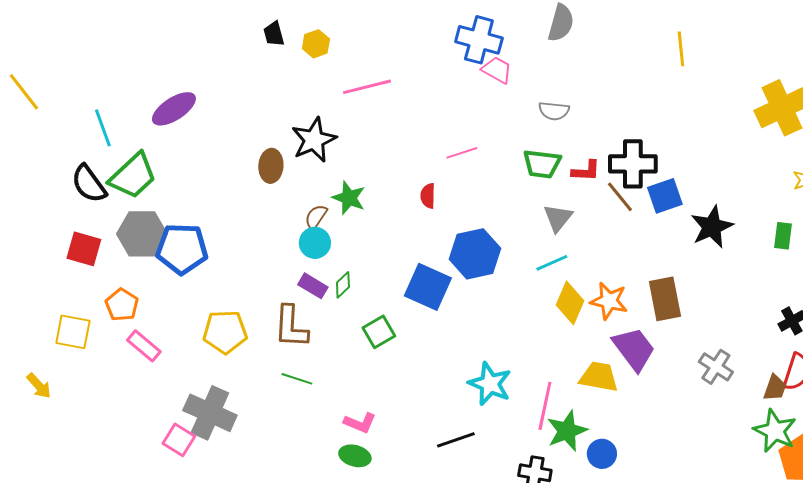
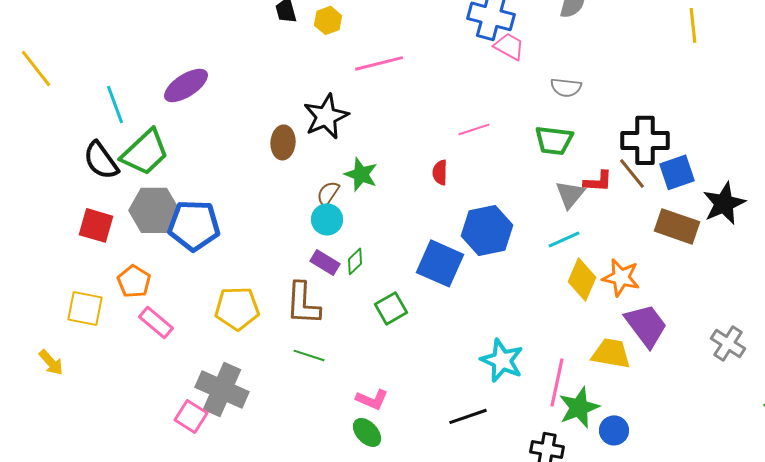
red L-shape: (586, 171) -> (598, 181), moved
brown rectangle: (665, 299) -> (677, 226), moved, turned -60
green ellipse: (355, 456) -> (367, 432), turned 32

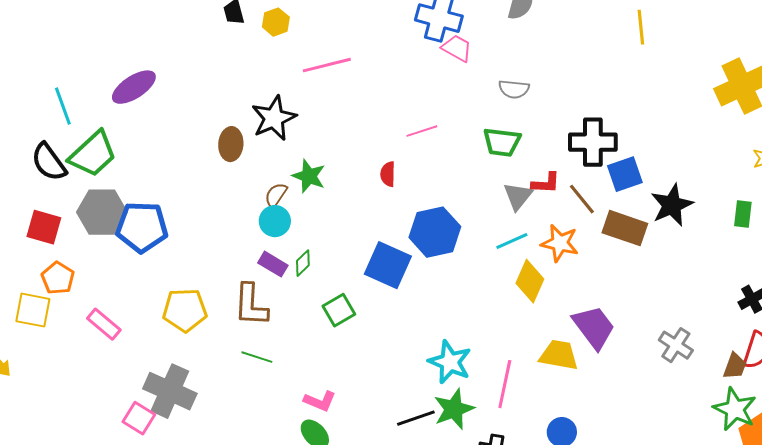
brown line: (632, 173) -> (582, 199), moved
orange star: (621, 277) -> (560, 243), moved
orange pentagon: (134, 281) -> (58, 278), moved
green star: (579, 407) -> (454, 409), moved

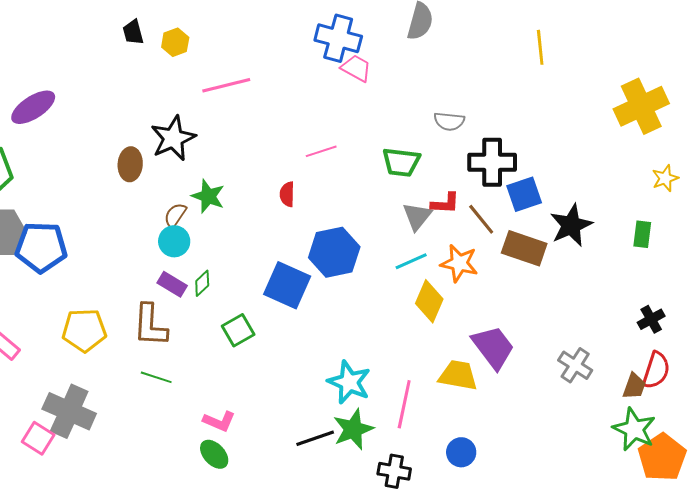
gray semicircle: (514, 89) -> (449, 121), moved

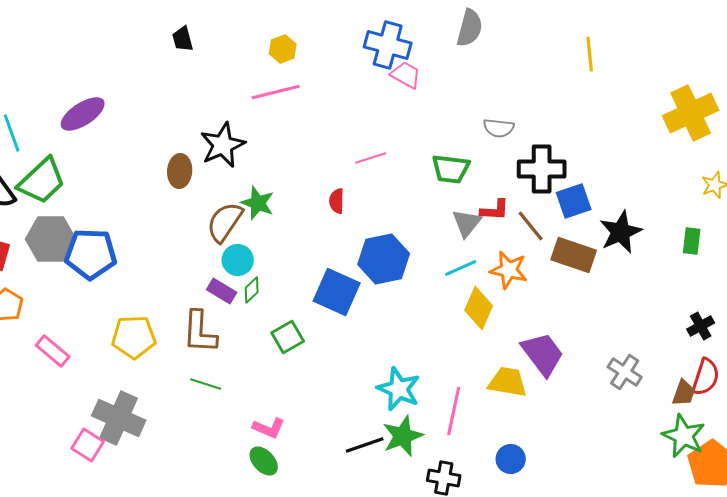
yellow hexagon: (175, 42) -> (283, 49), moved
brown semicircle: (175, 215) -> (225, 222), size x1.6
cyan circle: (174, 241) -> (238, 260), moved

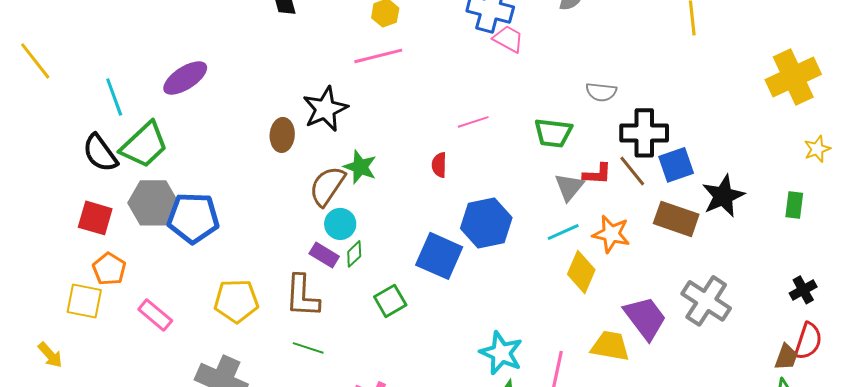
brown line: (531, 226) -> (632, 171), moved
gray cross: (625, 372) -> (706, 301), moved, size x1.4

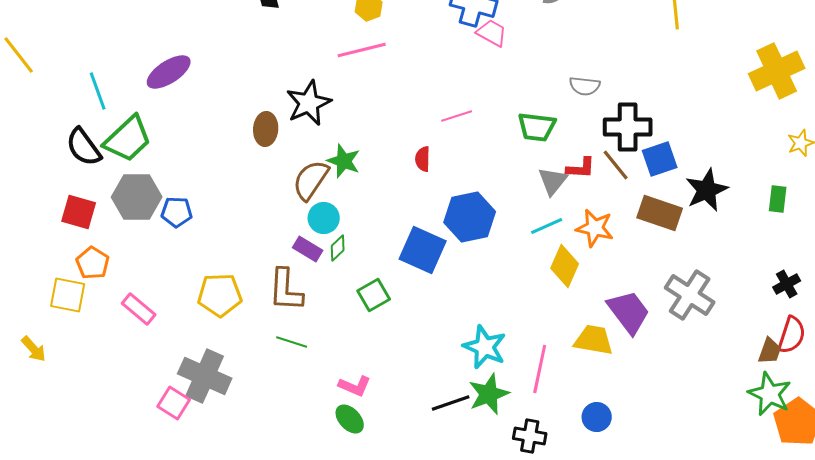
blue pentagon: (193, 218) -> (177, 212), size x0.6

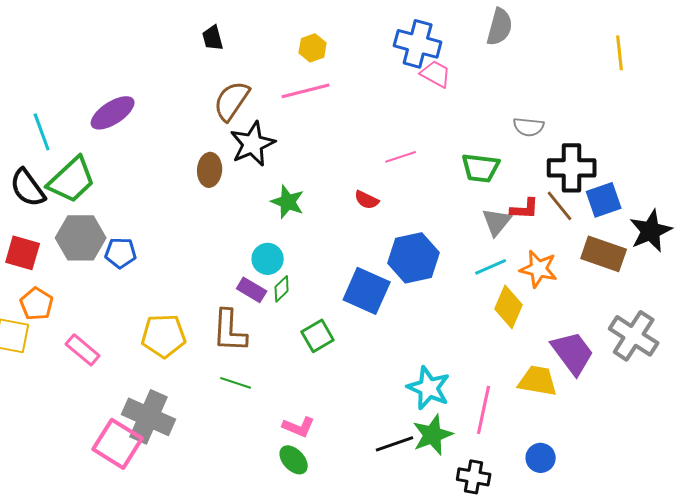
red semicircle: (423, 159) -> (367, 200), turned -65
brown semicircle: (311, 180) -> (232, 101), moved
pink square: (174, 403) -> (118, 444), size x1.5

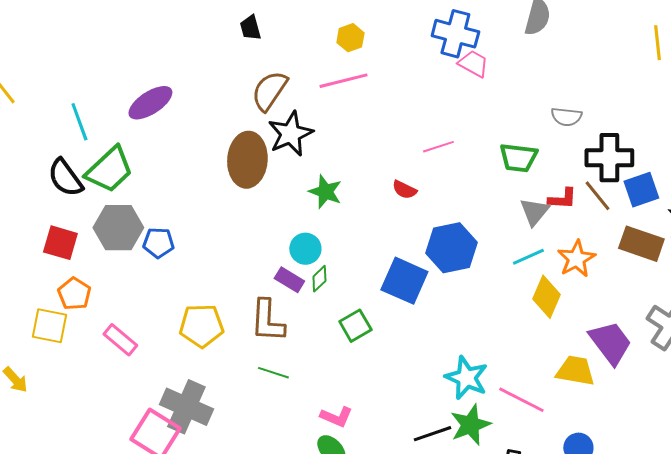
brown ellipse: (210, 170) -> (247, 160), size x1.6
orange star: (539, 269) -> (576, 259), turned 30
pink line: (484, 410) -> (521, 400), turned -75

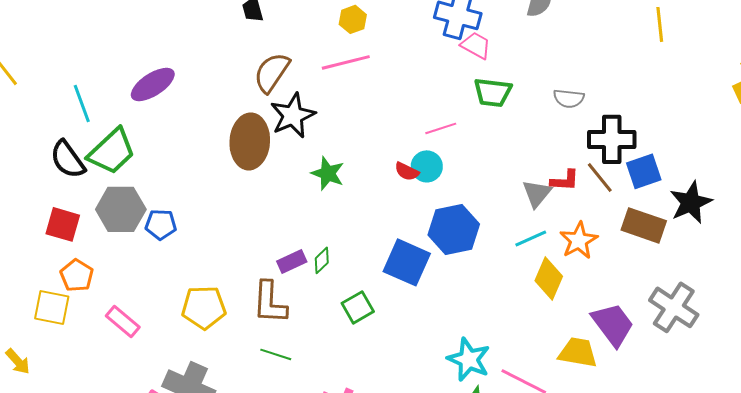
green trapezoid: (518, 158) -> (493, 92), moved
cyan circle: (305, 249) -> (427, 166), moved
purple rectangle: (289, 280) -> (292, 261), turned -56

